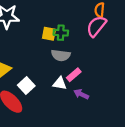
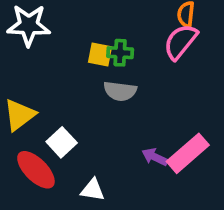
pink rectangle: (74, 75) -> (188, 153), moved, size x1.6
white triangle: (60, 83) -> (93, 190), moved

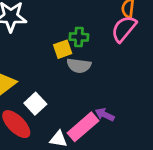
yellow square: (100, 55) -> (63, 49), moved, turned -30
pink rectangle: (188, 153) -> (83, 127), moved

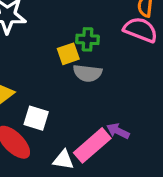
pink semicircle: (124, 29) -> (141, 30), turned 72
white square: (35, 104) -> (36, 118), turned -30

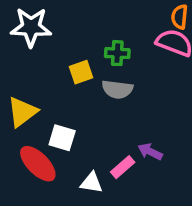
yellow square: (68, 54) -> (81, 72), moved
pink rectangle: (92, 145) -> (123, 167), size x0.6

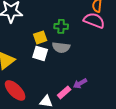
white square: (62, 138) -> (40, 53), moved
purple arrow: (150, 152) -> (80, 83), turned -56

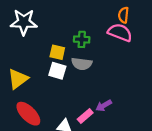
yellow square: (40, 37) -> (57, 52), turned 32

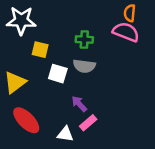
yellow square: (57, 52) -> (40, 50), moved
purple arrow: (104, 106) -> (79, 104), moved, turned 77

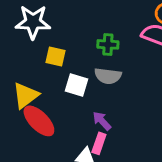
red ellipse: (26, 120) -> (39, 121), moved
pink rectangle: (88, 123) -> (99, 143), moved, turned -30

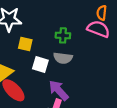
purple arrow: (102, 121) -> (59, 90), size x1.5

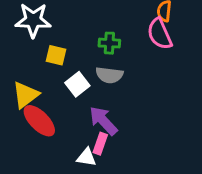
pink semicircle: (98, 29) -> (160, 34), turned -135
white square: (40, 64) -> (77, 84), turned 35

